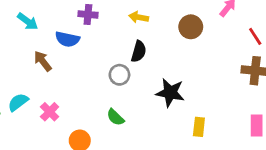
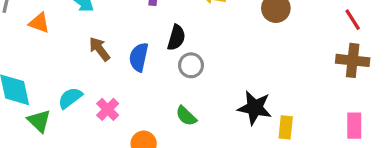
blue semicircle: (67, 39) -> (139, 57), moved, turned 90
black semicircle: (139, 51) -> (176, 38), moved
black star: (170, 93) -> (255, 108), moved

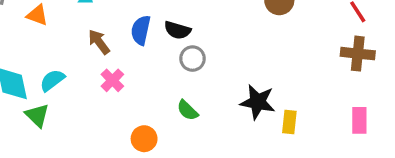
black semicircle: (176, 38) -> (177, 30), turned 90
blue semicircle: (139, 57) -> (141, 30), moved
cyan semicircle: (70, 98) -> (52, 80), moved
pink cross: (108, 109) -> (112, 80), moved

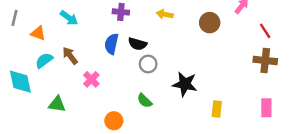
brown arrow: (99, 42) -> (70, 56), moved
cyan semicircle: (52, 80) -> (44, 60), moved
black star: (258, 102) -> (185, 84), moved
green triangle: (37, 115) -> (57, 104), moved, turned -36

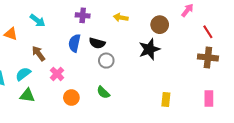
cyan semicircle: (44, 60) -> (23, 74), moved
black star: (185, 84) -> (149, 49), moved, turned -30
orange circle: (114, 121) -> (71, 98), moved

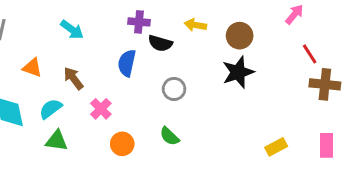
brown circle: (160, 25) -> (240, 36), moved
red line: (208, 32) -> (310, 54), moved
orange triangle: (11, 34) -> (32, 68), moved
black semicircle: (97, 43) -> (160, 43), moved
yellow rectangle: (166, 100) -> (276, 147), moved, turned 56

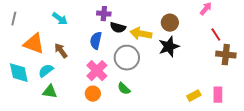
yellow arrow: (195, 25) -> (141, 34), moved, size x1.5
orange triangle: (32, 68) -> (34, 44), size x1.6
gray circle: (174, 89) -> (127, 58), size x1.6
pink cross: (101, 109) -> (97, 71), moved, size x1.5
pink rectangle: (326, 145) -> (218, 95), moved

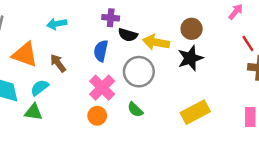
cyan arrow: (60, 19) -> (57, 24), turned 133
green triangle: (50, 92) -> (33, 112), moved
yellow rectangle: (194, 96) -> (195, 112), moved, size x1.6

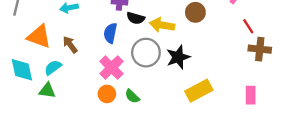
black star: (190, 58) -> (178, 57), moved
green semicircle: (135, 110) -> (132, 96), moved

